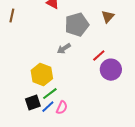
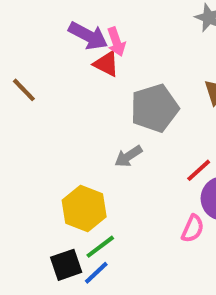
brown line: (12, 16) -> (24, 90), turned -56
pink semicircle: (62, 108) -> (193, 229), moved

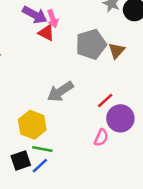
gray pentagon: (154, 108) -> (91, 44), moved
gray arrow: (128, 156) -> (60, 92), size x1.5
green line: (100, 247) -> (42, 149), turned 48

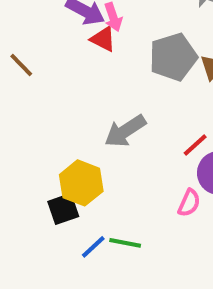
green line: (42, 149) -> (125, 243), moved
black square: (21, 161) -> (63, 209), moved

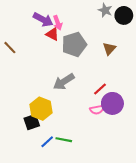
gray pentagon: (173, 57) -> (74, 44), moved
pink semicircle: (189, 203) -> (97, 110), moved, turned 56

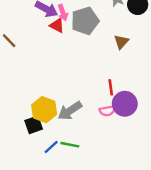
gray pentagon: (74, 44) -> (85, 21), moved
gray arrow: (64, 82) -> (70, 111), moved
red line: (100, 89) -> (111, 87), turned -56

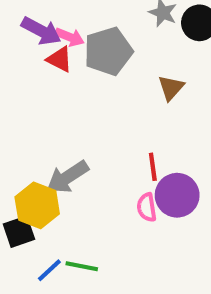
pink arrow: (63, 13) -> (70, 37), turned -49
gray arrow: (70, 111) -> (68, 177), moved
pink semicircle: (107, 111) -> (147, 207), turned 91

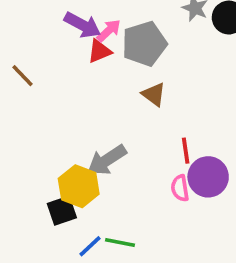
pink arrow: (70, 37) -> (109, 31), turned -65
red triangle: (59, 59) -> (99, 51), turned -50
brown triangle: (171, 88) -> (154, 94), moved, turned -35

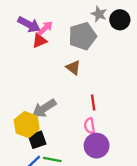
gray pentagon: (144, 44) -> (83, 36), moved
purple circle: (208, 177) -> (97, 146), moved
black square: (62, 211) -> (37, 140), moved

